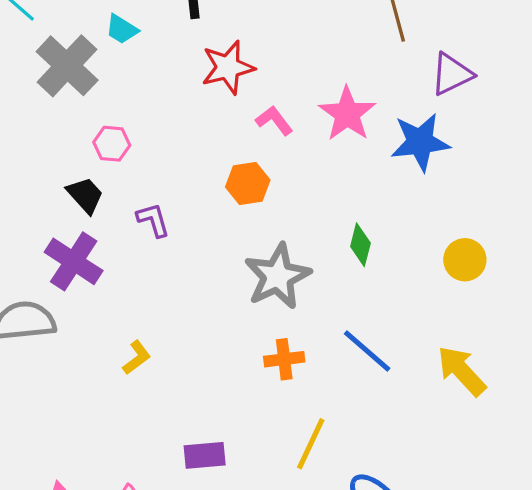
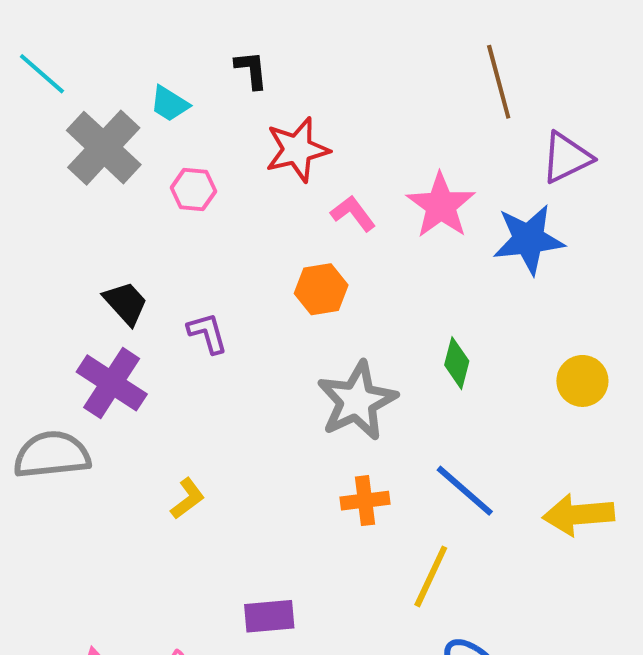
pink hexagon: (112, 144) -> (193, 189), moved
yellow arrow: (462, 371) -> (578, 515), turned -52
yellow line: (311, 444) -> (431, 576), moved

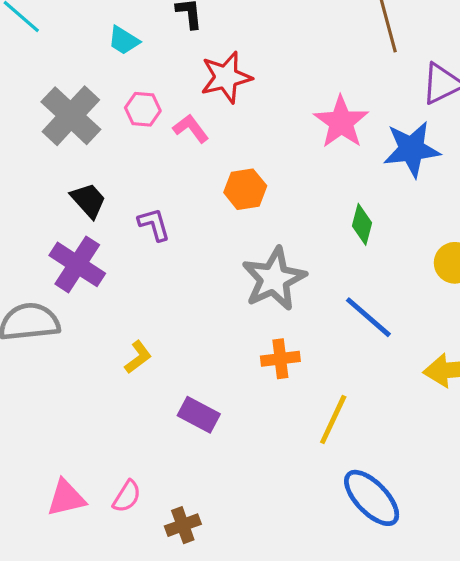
gray cross: (104, 148) -> (71, 116), moved
pink L-shape: (353, 213) -> (191, 128), moved
green diamond: (457, 363) -> (362, 224), moved
blue line: (465, 491) -> (368, 317), moved
purple rectangle: (269, 616) -> (199, 415), moved, turned 33

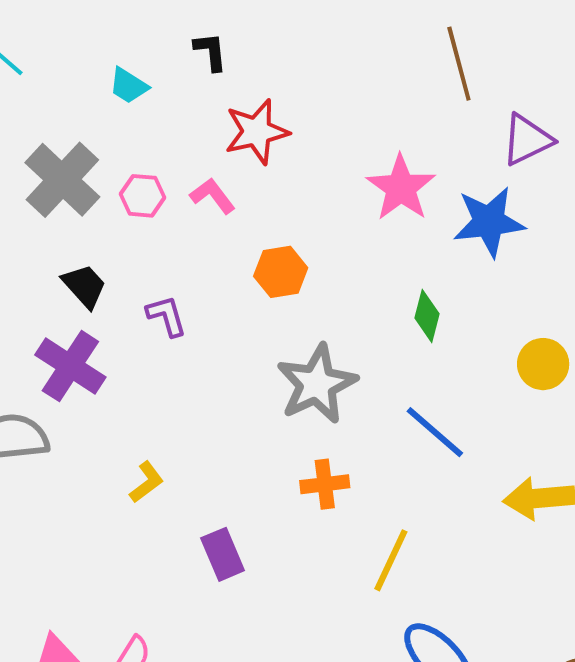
pink hexagon: (143, 109) -> (142, 196), moved
purple rectangle: (199, 415) -> (223, 554), turned 39

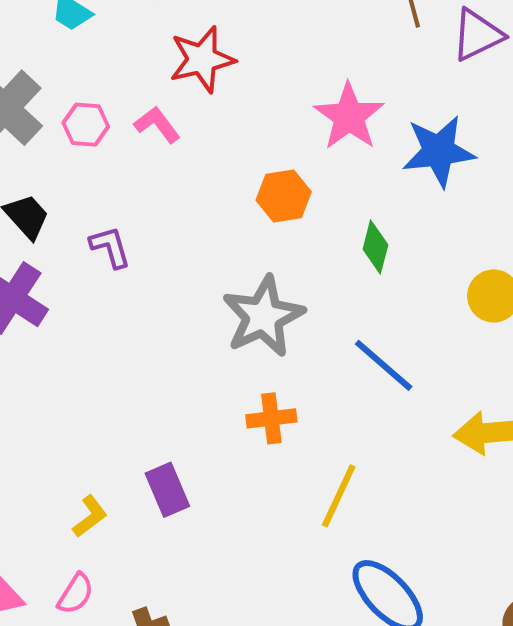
purple triangle: (527, 140) -> (477, 35), moved
orange hexagon: (281, 272) -> (284, 196), moved
yellow L-shape: (146, 482) -> (90, 516), moved

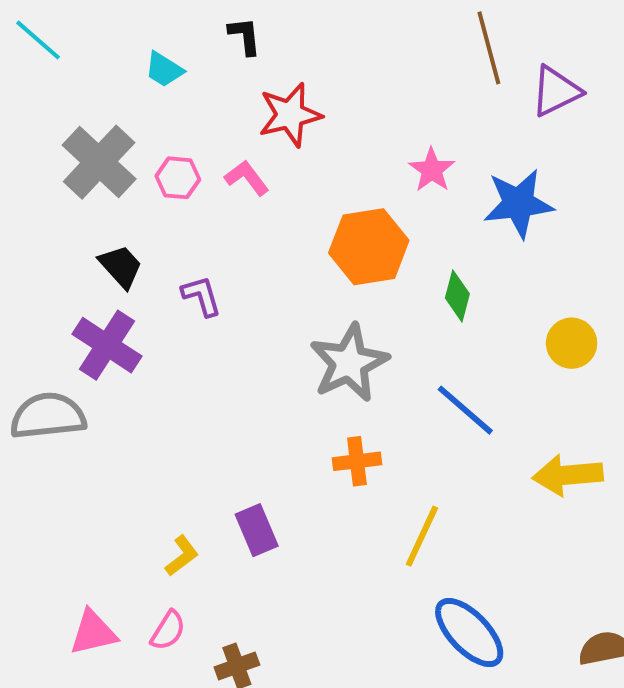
pink star: (349, 116) -> (432, 170), size x0.7
orange hexagon: (284, 196) -> (369, 247), size x1.5

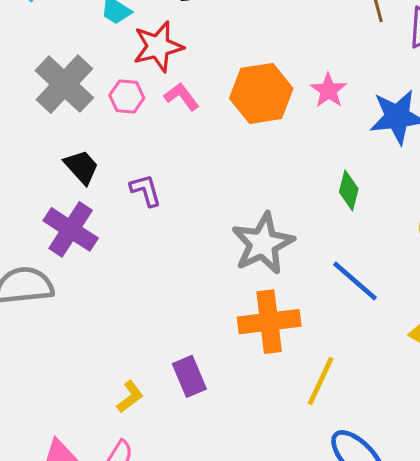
red star: (290, 115) -> (158, 47), moved
orange hexagon: (369, 247) -> (261, 93), moved
orange cross: (357, 461) -> (269, 322), size x1.6

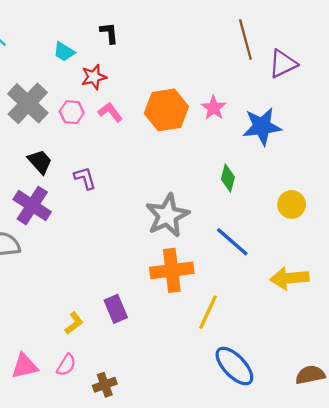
red star: (158, 47) -> (94, 77), size x0.7

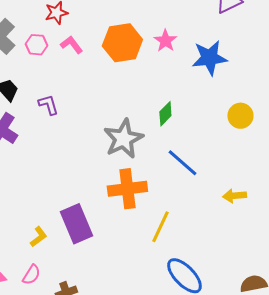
green diamond: (228, 178) -> (165, 114), moved, turned 30
yellow circle: (292, 204) -> (240, 116), moved
yellow arrow: (289, 278) -> (234, 196), size x0.7
purple rectangle: (116, 309) -> (76, 224), size x1.5

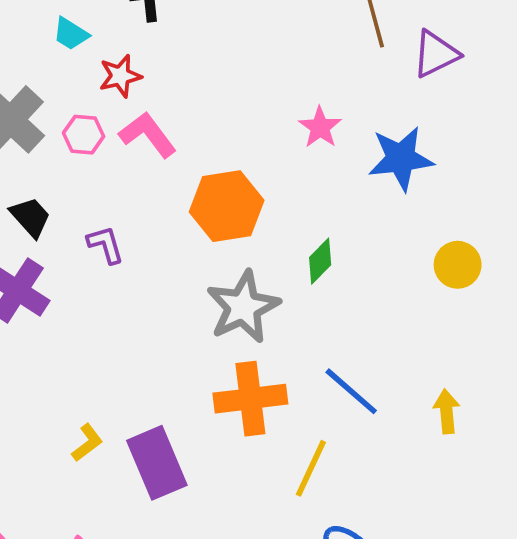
orange hexagon: (122, 43) -> (227, 206), moved
pink L-shape: (71, 45) -> (148, 135), size x1.4
blue line: (182, 163) -> (351, 391), moved
yellow arrow: (234, 196) -> (447, 411), turned 90
yellow L-shape: (38, 237) -> (87, 443), moved

